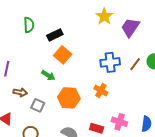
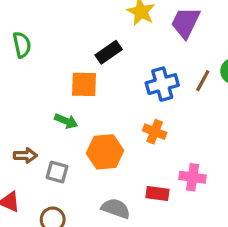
black rectangle: (55, 35) -> (109, 52), moved
orange square: (63, 55) -> (84, 84), turned -30

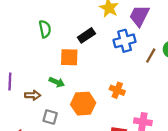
green semicircle: (22, 45) -> (45, 29), moved
blue cross: (162, 84) -> (125, 41), moved
brown arrow: (25, 155) -> (33, 95), moved

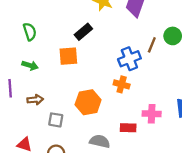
green semicircle: (45, 29) -> (30, 32), moved
blue cross: (125, 41) -> (129, 59), moved
green arrow: (57, 82) -> (30, 65), moved

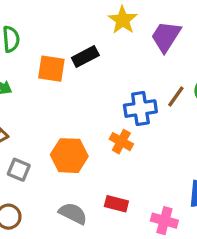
orange square: (68, 56) -> (51, 69), moved
pink cross: (152, 114) -> (164, 221), moved

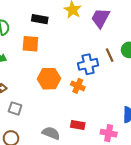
black rectangle: (85, 56) -> (40, 19), moved, turned 42
brown line: (176, 97) -> (110, 55), turned -56
orange hexagon: (69, 156) -> (49, 79), moved

